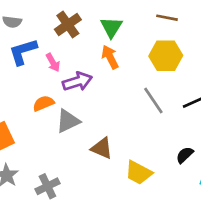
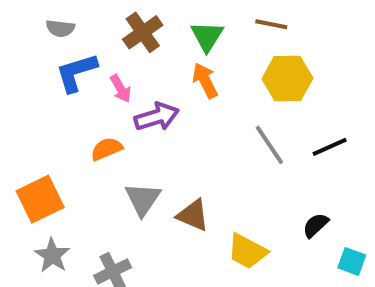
brown line: (167, 18) -> (271, 24), moved
gray triangle: (68, 121) -> (143, 199), moved, turned -30

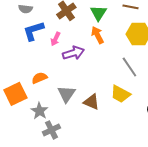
pink arrow: (121, 89) -> (55, 39), turned 56
orange semicircle: (107, 149) -> (39, 78), moved
yellow trapezoid: (247, 251) -> (120, 94), moved
gray star: (52, 255) -> (39, 111), moved

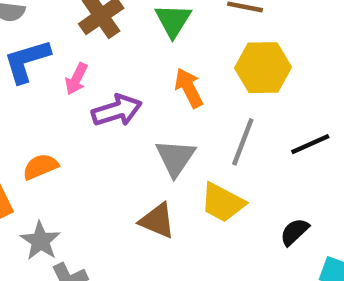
orange arrow: (97, 35) -> (189, 88), moved
gray line: (129, 67) -> (243, 142), turned 55
gray triangle: (66, 94) -> (175, 158), moved

